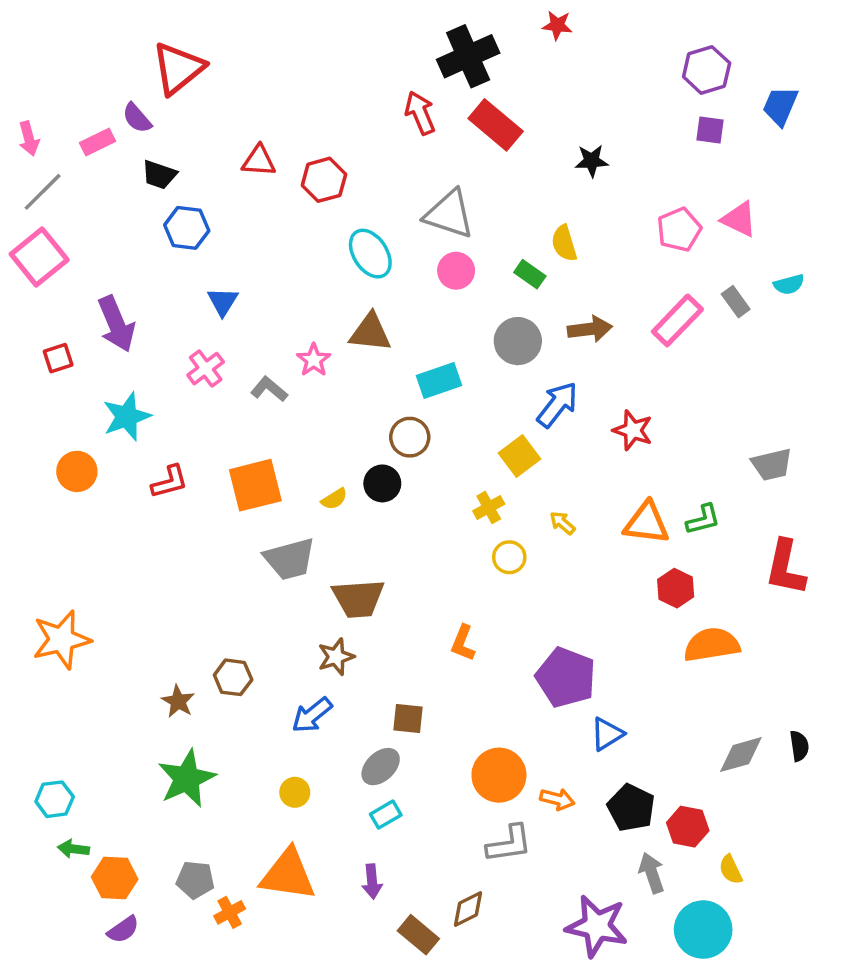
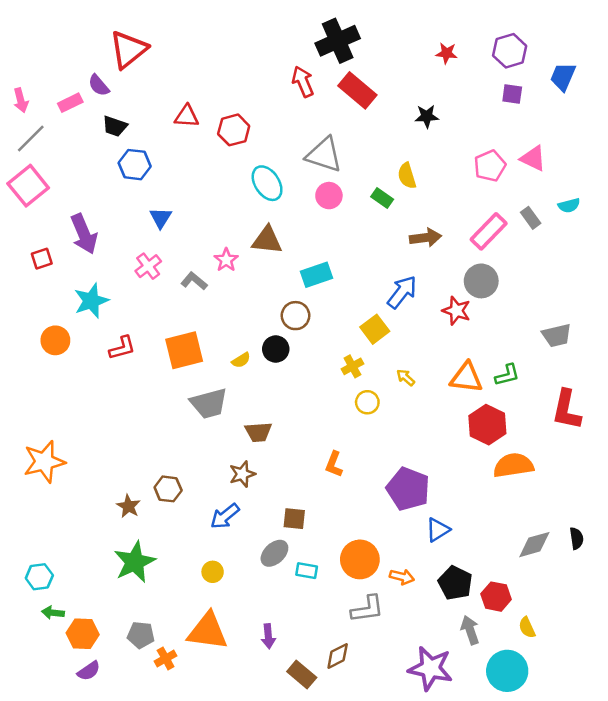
red star: (557, 25) -> (447, 53), moved
gray circle: (518, 341) -> (481, 281), moved
red hexagon: (676, 588) -> (487, 425), size x1.4
brown trapezoid: (358, 598) -> (258, 432), size x0.7
cyan rectangle: (386, 815) -> (307, 571), moved, turned 40

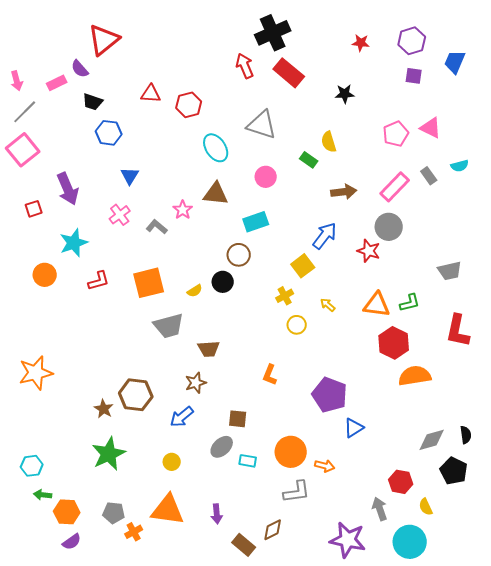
pink circle: (329, 196) -> (266, 177), moved
brown hexagon: (168, 489) -> (136, 395), size x1.5
black pentagon: (455, 583) -> (454, 471), moved

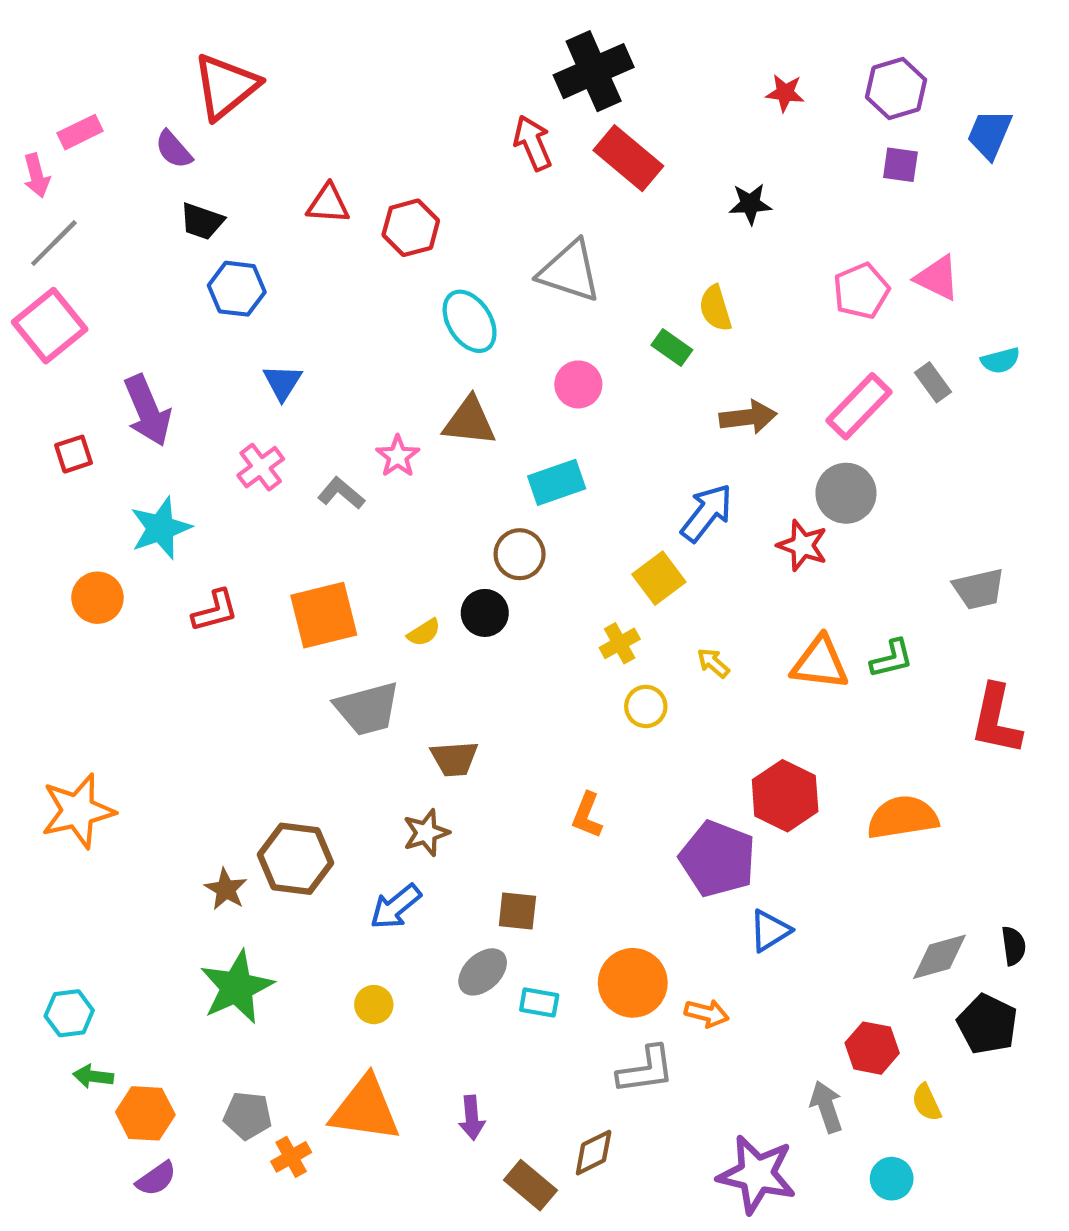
pink rectangle: (57, 83) -> (80, 132), moved
red hexagon: (394, 343) -> (785, 796), moved
cyan circle: (410, 542) -> (892, 1179), size x0.6

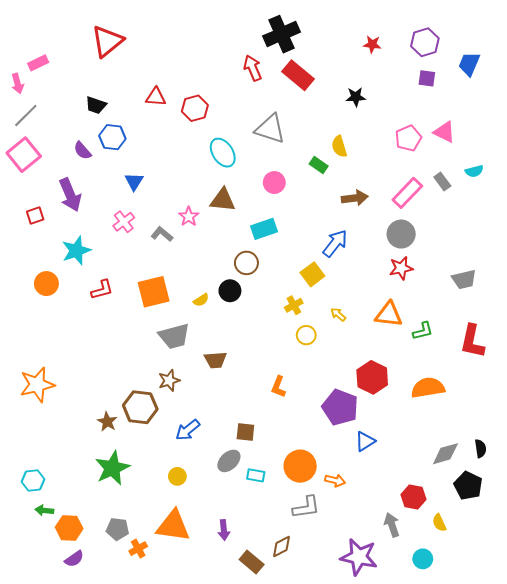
purple semicircle: (174, 149) -> (82, 151), moved
red star: (802, 545) -> (401, 268), moved, turned -30
green L-shape: (892, 659) -> (423, 331), moved
brown star: (426, 833) -> (169, 380), moved

